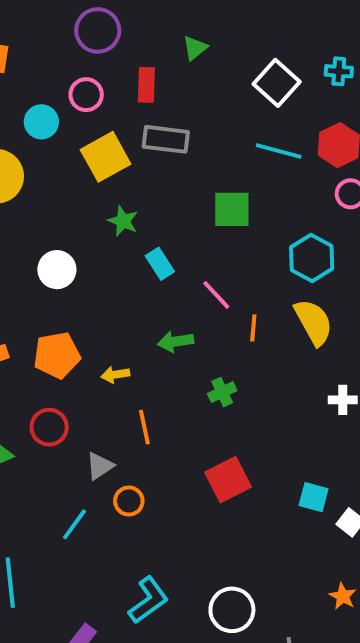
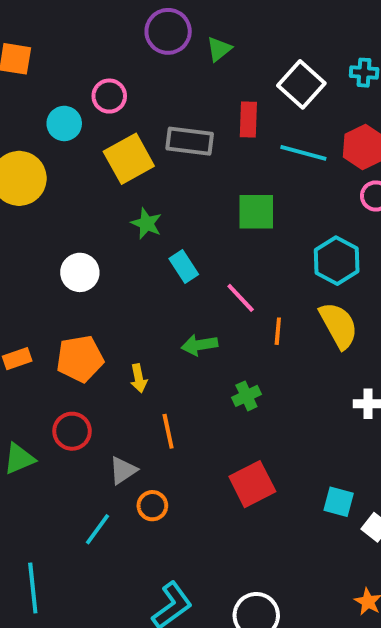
purple circle: (98, 30) -> (168, 31), moved
red rectangle: (146, 85) -> (248, 120), moved
yellow arrow: (115, 375) -> (139, 378), turned -92

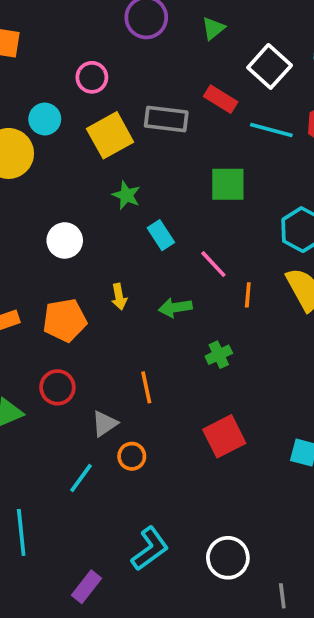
green triangle: (219, 49) -> (213, 28), moved
red rectangle: (248, 120) -> (221, 99), turned -60
cyan circle: (64, 123) -> (45, 119), moved
yellow arrow: (139, 378) -> (119, 297), moved

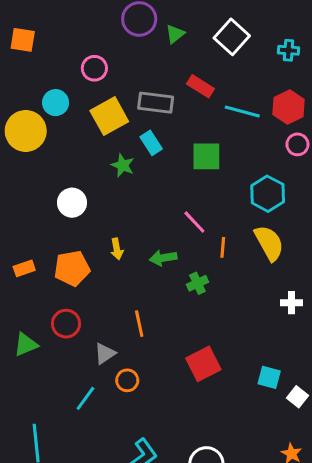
green triangle: (213, 28) -> (175, 34), moved
white square: (270, 66) -> (232, 37), moved
cyan rectangle: (161, 235) -> (151, 143), moved
green cross: (219, 355) -> (197, 283), moved

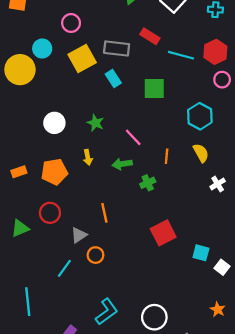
green star: (123, 165) -> (95, 123), moved
pink line: (194, 222) -> (133, 137), moved
yellow semicircle: (269, 243) -> (201, 153), size x0.7
white cross: (292, 303) -> (218, 184), moved, turned -32
red square: (203, 364) -> (163, 233), moved

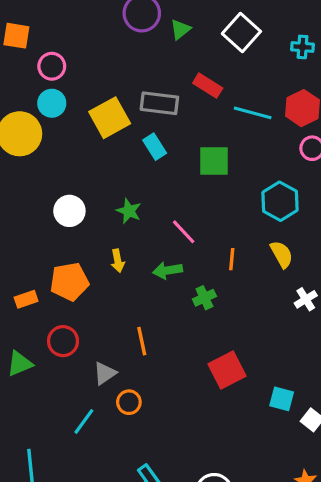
pink circle: (71, 23) -> (52, 66), moved
orange rectangle: (19, 172) -> (26, 299), moved

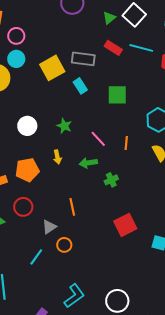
green triangle: (180, 29) -> (109, 18), moved
cyan line: (253, 113) -> (141, 48), moved
orange line: (232, 259) -> (126, 143), moved

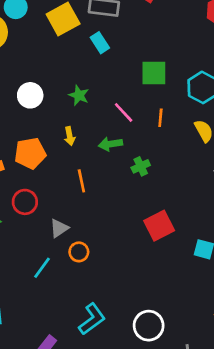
green square: (117, 95) -> (154, 73), moved
orange line: (72, 207) -> (81, 181), moved

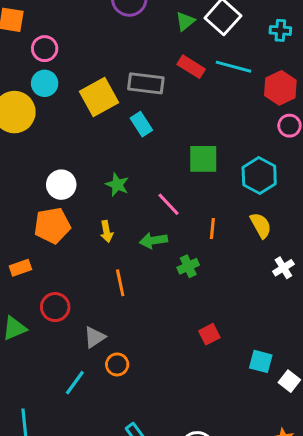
orange line: (160, 118) -> (212, 228), moved
orange pentagon: (30, 153) -> (52, 225), moved
red square: (159, 226) -> (209, 334), size x0.6

